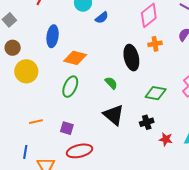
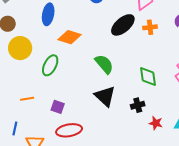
black ellipse: (131, 58) -> (123, 25), moved, turned 60
green semicircle: (111, 83) -> (104, 64), size x1.5
green ellipse: (70, 87) -> (50, 65), moved
green diamond: (156, 93) -> (148, 77), turned 70

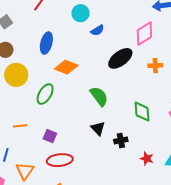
orange cross: (150, 27) -> (155, 66), moved
black triangle: (105, 96) -> (98, 128), size x0.7
black cross: (138, 105) -> (121, 140), moved

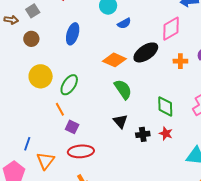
orange diamond: (66, 67) -> (114, 60), moved
yellow circle: (16, 75) -> (41, 76), moved
orange line: (20, 126) -> (60, 109), moved, turned 64
red star: (147, 159) -> (166, 134), moved

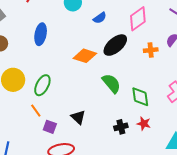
blue semicircle: (124, 23) -> (100, 18), moved
green semicircle: (123, 89) -> (111, 83), moved
black triangle: (120, 121) -> (78, 117), moved

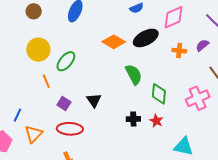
orange line: (36, 111) -> (46, 81), moved

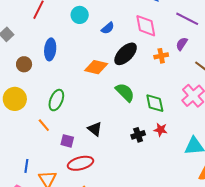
brown circle: (34, 11) -> (24, 64), moved
pink diamond: (174, 17) -> (146, 26), turned -60
yellow circle: (38, 50) -> (15, 99), moved

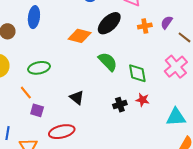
purple semicircle: (182, 44) -> (167, 22), moved
green ellipse: (56, 100) -> (39, 68), turned 55
purple square: (67, 141) -> (37, 110), moved

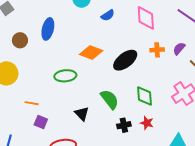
black ellipse: (109, 23) -> (125, 60), moved
green semicircle: (108, 62) -> (110, 99), moved
green ellipse: (39, 68) -> (65, 76), moved
orange line: (26, 93) -> (32, 103), turned -48

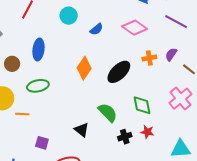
pink diamond: (146, 18) -> (135, 28), turned -45
orange diamond: (91, 53) -> (84, 68), turned -70
green ellipse: (65, 76) -> (38, 86), moved
orange line: (32, 103) -> (22, 114), moved

